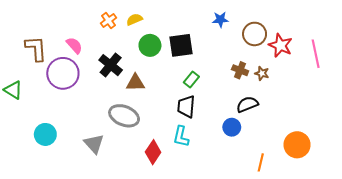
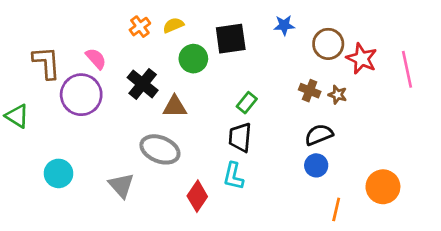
black square: (181, 45) -> (231, 39), moved
blue circle: (232, 127) -> (316, 165), moved

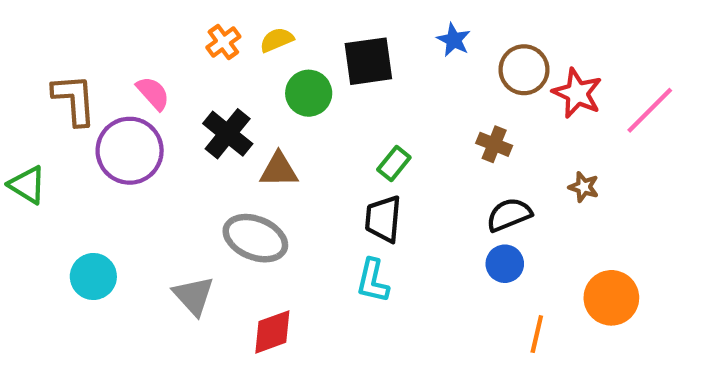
blue star: (284, 25) -> (454, 40), turned 30
pink line: (407, 69) -> (650, 110), turned 57
brown star: (338, 95) -> (584, 187), moved
red diamond: (197, 196) -> (272, 332), moved, turned 36

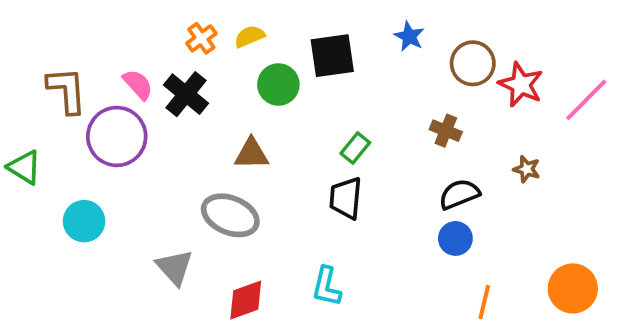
black cross: (228, 134) -> (186, 94), moved
cyan circle: (93, 276) -> (84, 221), moved
cyan L-shape: (373, 281) -> (326, 287), moved
orange circle: (611, 298) -> (573, 288), moved

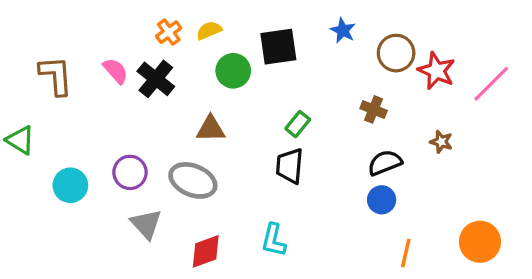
purple circle: (117, 136) -> (130, 172), moved, size x0.7

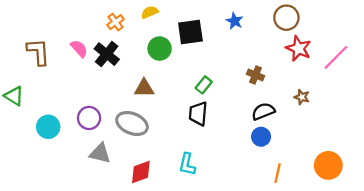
yellow semicircle: (209, 30) -> (150, 12), moved
brown circle: (396, 53) -> (286, 18), moved
gray triangle: (146, 224) -> (100, 153), turned -35

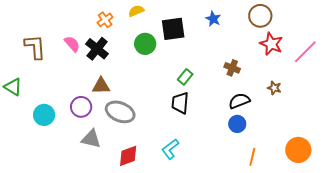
brown triangle: (144, 88) -> (101, 86), moved
cyan L-shape: (187, 164) -> (170, 149), turned 40

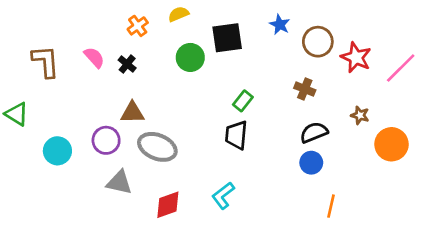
brown circle: (260, 16) -> (318, 42), moved
black cross: (97, 49) -> (127, 64), size x0.6
orange circle: (298, 150) -> (391, 144), moved

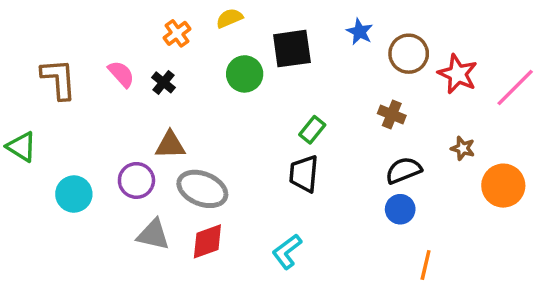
red diamond: (168, 205) -> (207, 241), moved

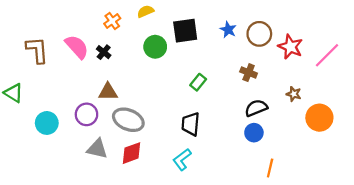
blue star: (360, 32) -> (228, 30), moved
pink semicircle: (121, 74) -> (77, 47), size x1.4
black trapezoid: (304, 174) -> (191, 124), moved

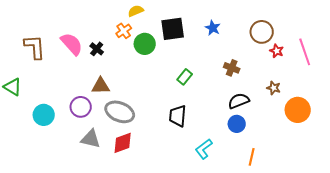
orange cross: (112, 21) -> (124, 31), moved
brown circle: (259, 34) -> (262, 32), moved
red star: (290, 47) -> (277, 51), moved, size x0.6
pink line: (327, 55) -> (305, 52), turned -64
cyan L-shape: (182, 159) -> (204, 149), moved

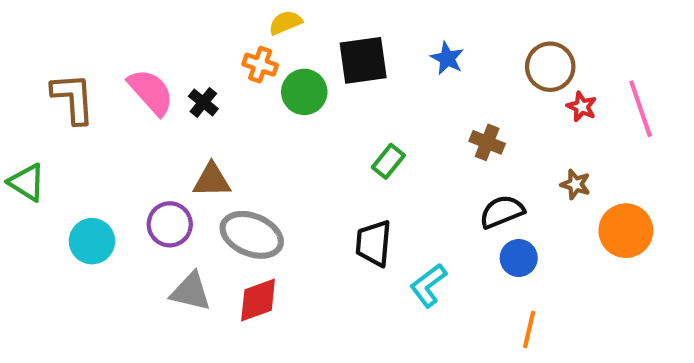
orange cross: (124, 31) -> (260, 65), turned -35
blue circle: (237, 124) -> (519, 258), moved
cyan L-shape: (204, 149) -> (428, 285), moved

